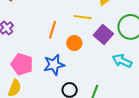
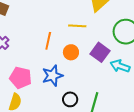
purple square: (103, 34) -> (100, 52), moved

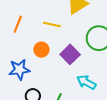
orange line: (48, 41) -> (18, 24), moved
cyan arrow: (120, 66) -> (86, 82), moved

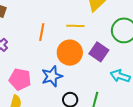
orange circle: (41, 50) -> (70, 53), size x1.6

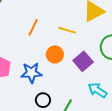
orange circle: (70, 53) -> (55, 54), size x0.7

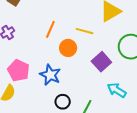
orange circle: (55, 54) -> (68, 48), moved
blue star: (31, 73) -> (50, 75), turned 30

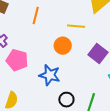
orange line: (50, 29) -> (36, 16), moved
pink pentagon: (18, 70) -> (17, 60), moved

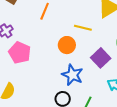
blue star: (50, 75) -> (72, 75), moved

